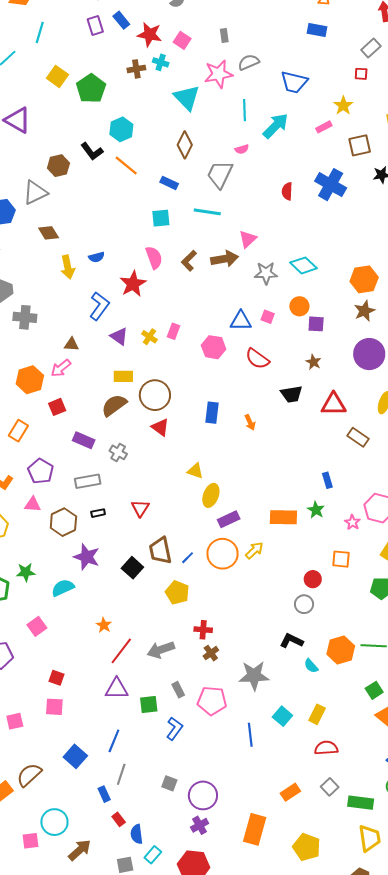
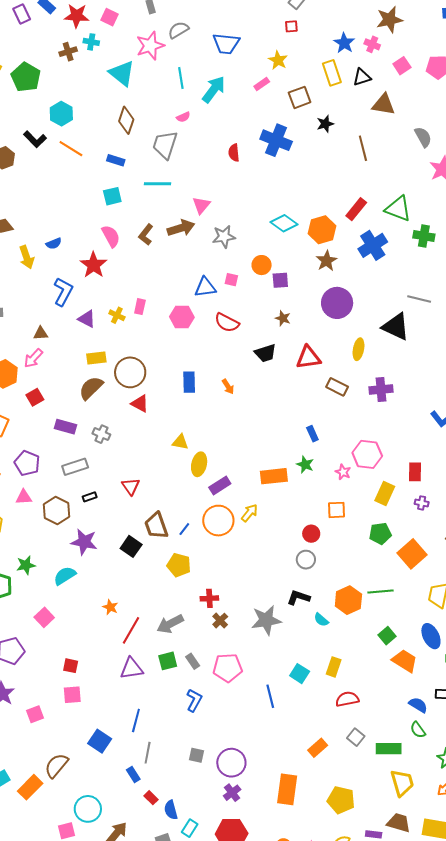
cyan diamond: (303, 265) -> (284, 223), moved
gray star: (254, 676) -> (266, 620), moved
green square: (149, 705) -> (168, 661), moved

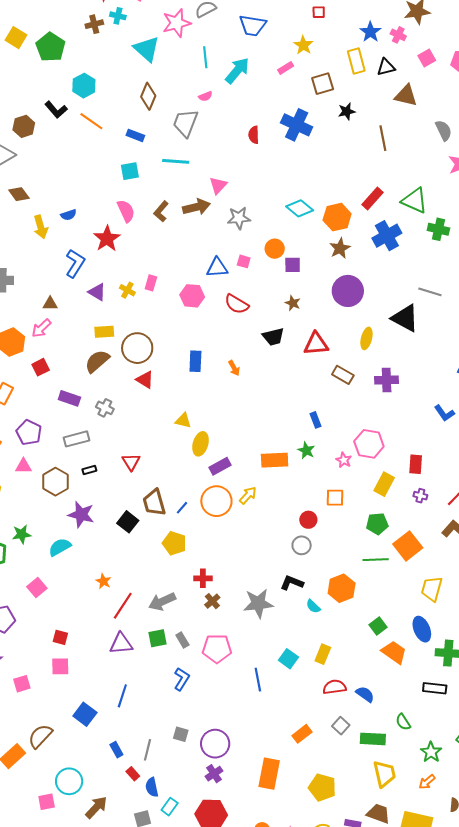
green line: (381, 591) -> (376, 560), moved
blue semicircle: (418, 705) -> (365, 694), moved
gray line: (148, 753) -> (148, 750), moved

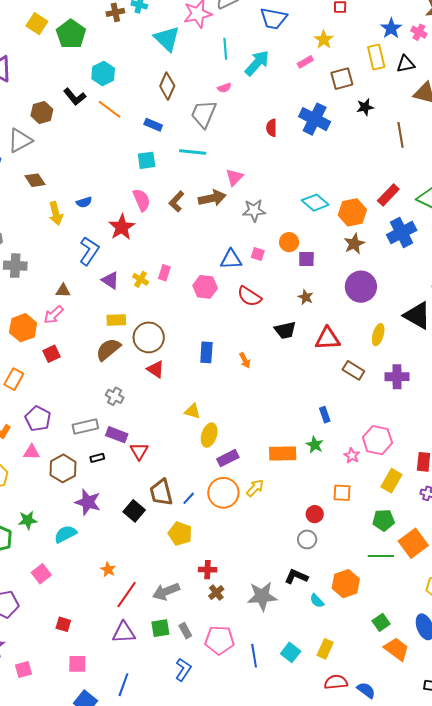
purple rectangle: (69, 398) -> (117, 435), moved
pink square: (60, 666) -> (77, 664), moved
blue line: (258, 680) -> (254, 656), moved

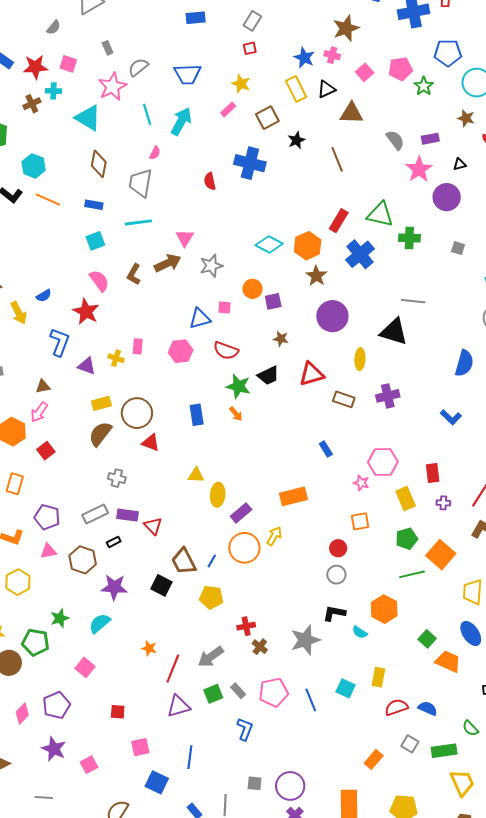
pink semicircle: (224, 88) -> (155, 153), turned -32
green star: (315, 445) -> (238, 386), moved, size x1.4
yellow rectangle: (391, 481) -> (406, 499), turned -40

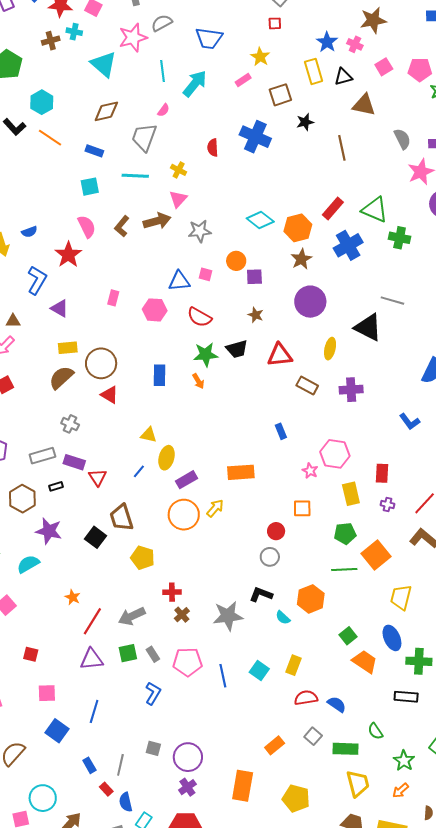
brown diamond: (99, 164) -> (106, 111), turned 56
yellow cross: (116, 358) -> (179, 170), moved
green star: (238, 386) -> (206, 354), turned -30
blue line: (212, 561) -> (139, 471), moved

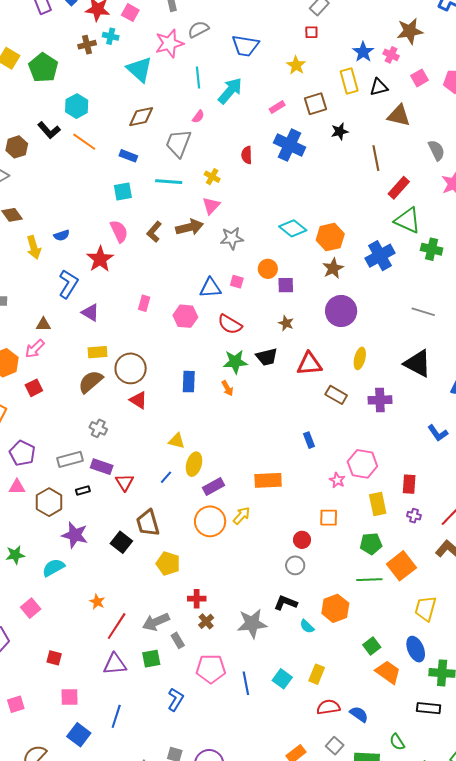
pink rectangle: (243, 80) -> (277, 107), moved
red rectangle: (333, 209) -> (399, 188), moved
black triangle: (368, 327) -> (418, 363), moved
gray rectangle: (153, 654) -> (178, 640), moved

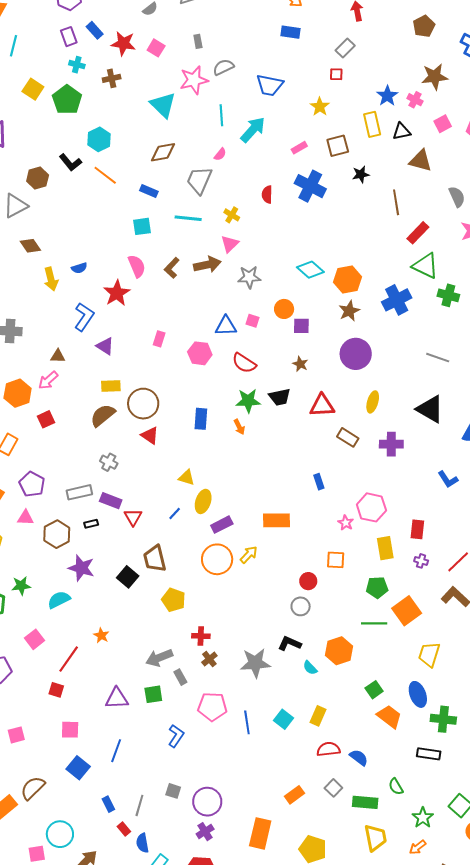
cyan cross: (111, 36) -> (77, 65), moved
red line: (117, 626) -> (69, 659), moved

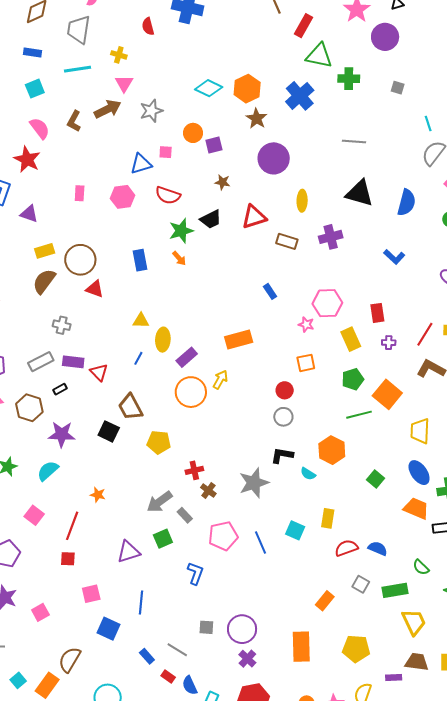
orange trapezoid: (389, 716) -> (416, 508), moved
gray line: (139, 805) -> (177, 650), turned -60

